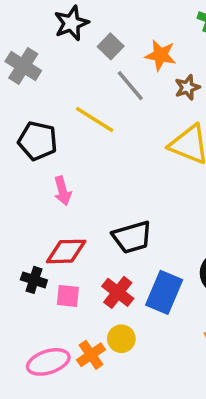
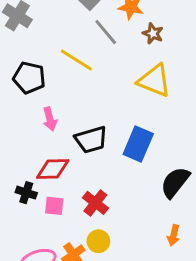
brown star: (187, 87) -> (153, 33), turned -30
black trapezoid: (132, 237) -> (91, 140), moved
blue rectangle: (164, 292) -> (138, 144), moved

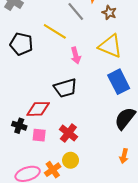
pink arrow: (50, 119) -> (76, 56), moved
blue rectangle: (138, 144) -> (119, 82), moved, turned -50

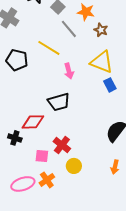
blue rectangle: (119, 82) -> (110, 85), moved, size x0.6
pink square: (39, 135) -> (42, 156), moved
yellow circle: (71, 160) -> (74, 166), moved

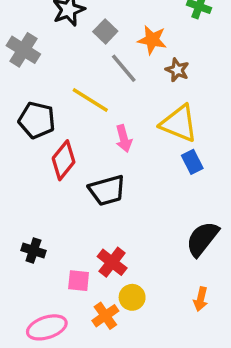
red diamond: (33, 122) -> (64, 160), moved, turned -50
orange cross: (47, 180) -> (105, 316), moved

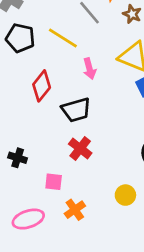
black pentagon: (37, 120) -> (20, 38), moved
red cross: (112, 262) -> (80, 148), moved
yellow circle: (132, 297) -> (125, 195), moved

